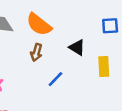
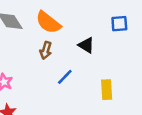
yellow rectangle: (104, 66) -> (107, 90), moved

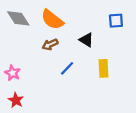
brown arrow: (46, 50) -> (50, 45), turned 49
yellow rectangle: (107, 90) -> (103, 68), moved

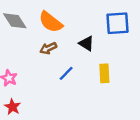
blue square: (116, 21) -> (117, 23), size x1.5

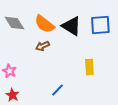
black triangle: (86, 44) -> (71, 26), moved, size x1.5
blue line: (66, 73) -> (57, 90), moved

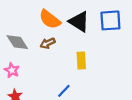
gray diamond: (14, 23) -> (17, 42), moved
yellow rectangle: (89, 67) -> (81, 61), moved

